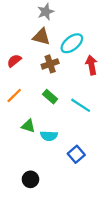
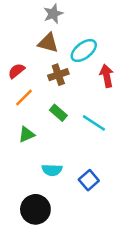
orange line: (14, 96) -> (24, 98), moved
green triangle: (28, 126) -> (27, 134), moved, turned -40
cyan semicircle: (49, 136) -> (52, 170), moved
black circle: (30, 179) -> (35, 209), size x1.5

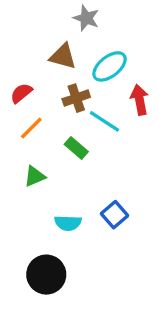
gray star: (53, 14) -> (86, 18), moved, turned -30
cyan line: (94, 123) -> (105, 121), moved
blue square: (89, 180) -> (115, 215), moved

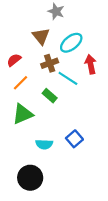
brown triangle: (63, 56) -> (41, 36), turned 36
green triangle: (35, 176) -> (23, 114), size x1.5

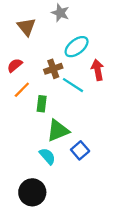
brown triangle: (41, 36) -> (26, 27), moved
green rectangle: (50, 96) -> (42, 104), moved, turned 56
green triangle: (23, 114) -> (58, 131), moved
cyan semicircle: (44, 144) -> (47, 156), turned -133

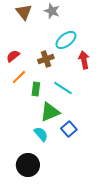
brown triangle: (26, 27) -> (24, 12), moved
cyan line: (73, 85) -> (63, 88), moved

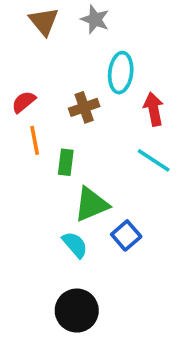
cyan ellipse: (66, 40) -> (121, 73), turned -45
orange line: (19, 77) -> (35, 140), turned -56
cyan line: (63, 88) -> (154, 160), moved
black circle: (28, 165) -> (77, 311), moved

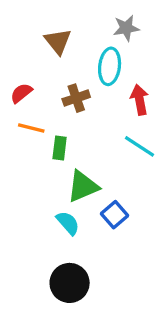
gray star: (95, 19) -> (126, 28), moved, turned -30
brown triangle: (44, 21) -> (58, 41), moved
orange line: (35, 140) -> (31, 128), turned -65

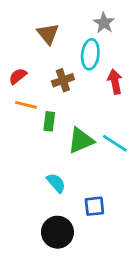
gray star: (126, 28) -> (104, 23), turned -30
cyan line: (140, 146) -> (115, 143), moved
green triangle: (83, 186) -> (81, 140), moved
blue square: (115, 215) -> (94, 206), moved, turned 35

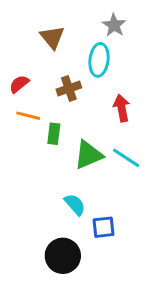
red arrow: (115, 82) -> (122, 108), moved
cyan semicircle: (56, 183) -> (75, 205), moved

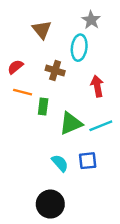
brown cross: (69, 89) -> (55, 70), turned 36
cyan line: (126, 158) -> (101, 126), turned -55
blue square: (104, 227) -> (88, 161), moved

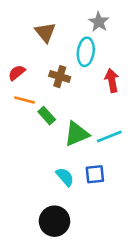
red arrow: (97, 86) -> (112, 80), moved
green rectangle: (43, 107) -> (47, 116), turned -49

